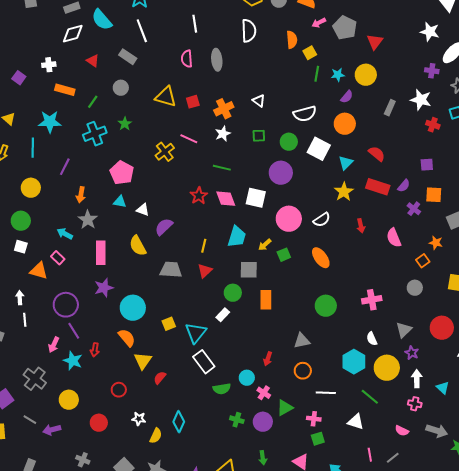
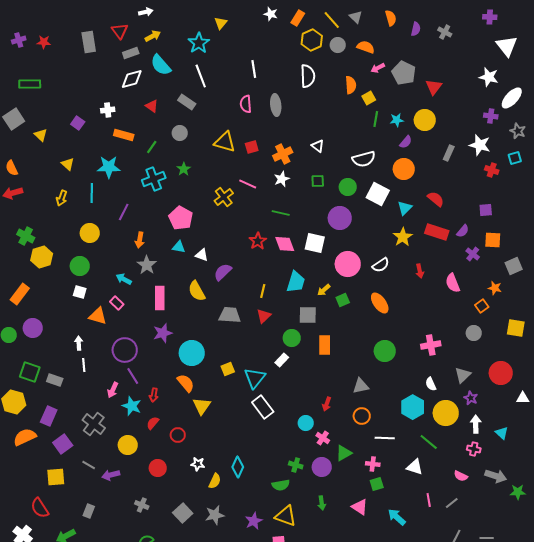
red semicircle: (160, 378) -> (153, 423), moved
green semicircle: (222, 389) -> (281, 485), moved

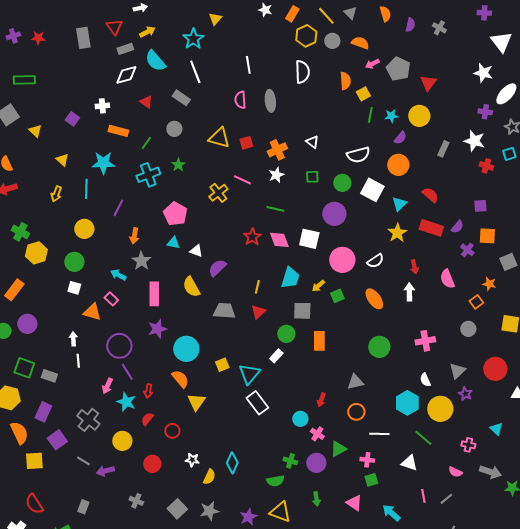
white arrow: (476, 424) -> (409, 292), moved
orange semicircle: (25, 437) -> (19, 433), turned 90
yellow square: (56, 477) -> (34, 461), moved

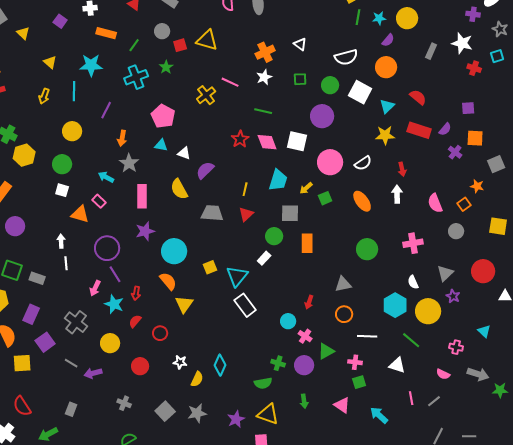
red square: (246, 143) -> (180, 45), moved
yellow star: (397, 233) -> (385, 135), turned 30
pink semicircle: (447, 279) -> (435, 203), moved

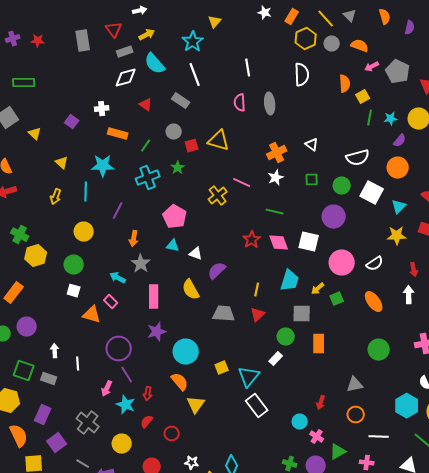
white arrow: (61, 241) -> (55, 351), moved

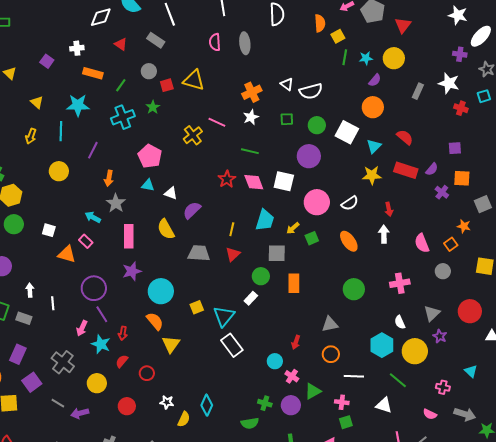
white semicircle: (358, 158) -> (311, 91), moved
green circle: (74, 265) -> (14, 224), moved

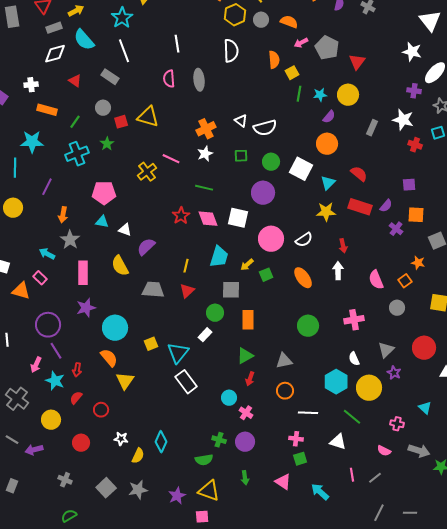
pink pentagon: (150, 156) -> (104, 193), turned -30
green triangle: (313, 391) -> (245, 356), moved

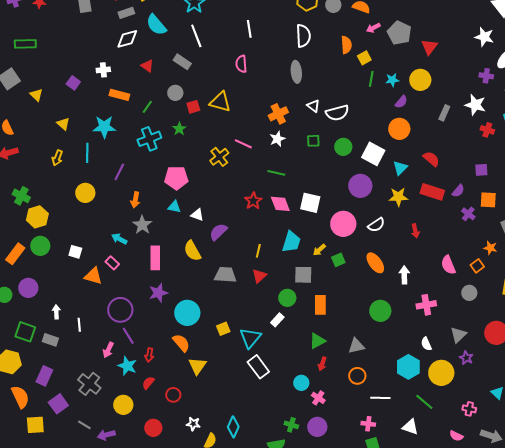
gray ellipse: (199, 80) -> (296, 72), moved
purple circle: (263, 193) -> (360, 186), moved
white arrow: (338, 271) -> (404, 275), moved

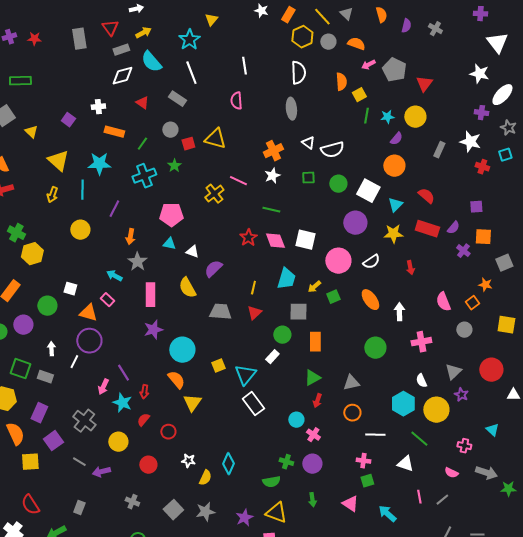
yellow triangle: (63, 124) -> (58, 161), size x1.6
green circle: (40, 246) -> (47, 306), moved
purple circle: (120, 310) -> (89, 341), moved
white line: (79, 325) -> (74, 362), turned 32

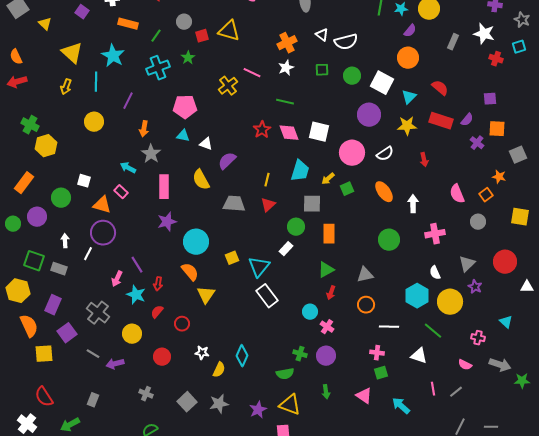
cyan star: (99, 164) -> (113, 56), turned 30

